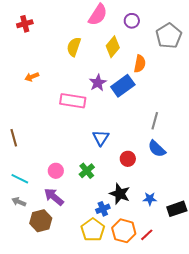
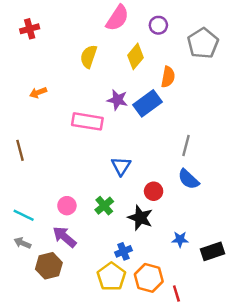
purple star: (98, 83) -> (117, 100), turned -30
brown line: (14, 138) -> (20, 150), moved
black star: (120, 194) -> (140, 218), moved
red line: (147, 235) -> (176, 293), moved, turned -64

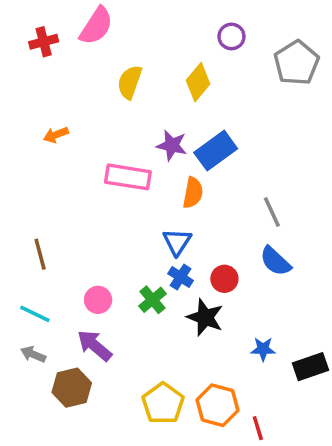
pink semicircle: (117, 18) -> (96, 26), moved
orange semicircle: (168, 77) -> (193, 193), moved
gray line: (186, 146) -> (272, 212), turned -40
brown line: (20, 150) -> (40, 254), moved
blue cross: (123, 251) -> (181, 277), moved, turned -35

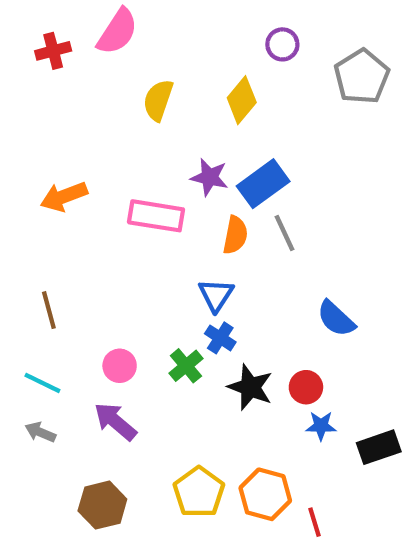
orange arrow: (56, 135) -> (64, 197), moved, size x1.5
gray line: (272, 212) -> (285, 233), moved
red circle: (224, 279) -> (306, 387), moved
brown hexagon: (72, 388) -> (102, 505), moved

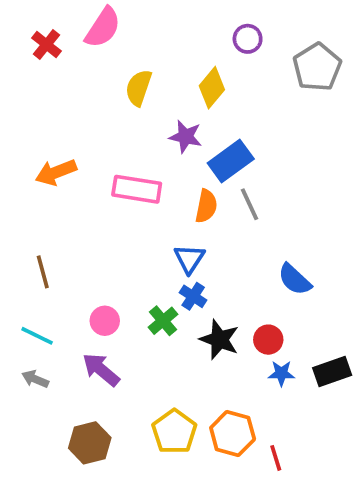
red cross: (53, 51) -> (46, 44), turned -36
purple star: (210, 177) -> (186, 137), moved
black rectangle: (379, 447) -> (332, 372), moved

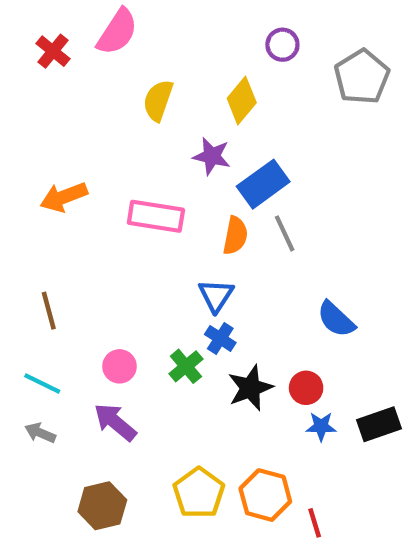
black star: (219, 340) -> (250, 388), turned 30

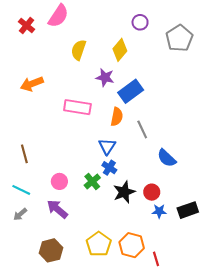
orange arrow: (64, 197) -> (32, 84), moved
gray line: (285, 233) -> (142, 129), moved
gray arrow: (40, 433) -> (20, 214), turned -64

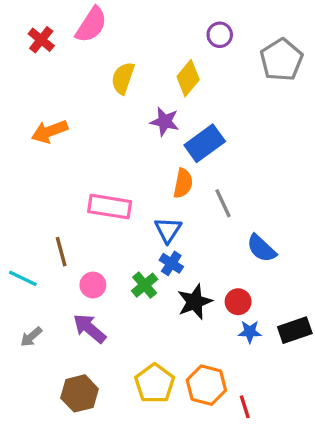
pink rectangle: (77, 107) -> (110, 207), moved
brown line: (24, 154) -> (61, 252), moved
cyan line: (21, 190) -> (23, 278), moved

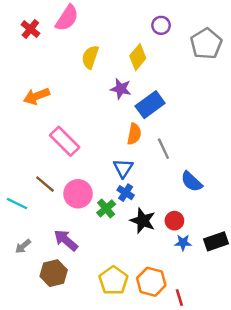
pink rectangle: (110, 207) -> (65, 141), moved, turned 36
brown line: (61, 252) -> (45, 184), turned -35
pink circle: (93, 285) -> (78, 194), moved, size x1.5
black star: (195, 302) -> (143, 221), turned -30
brown hexagon: (80, 393) -> (54, 273), moved

